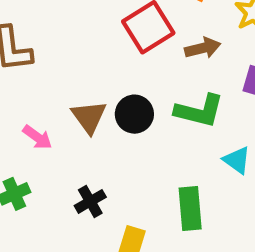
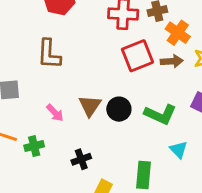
brown arrow: (203, 48) -> (172, 61), moved

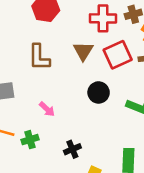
brown triangle: (90, 106) -> (83, 51), moved
black circle: (119, 109) -> (99, 92), moved

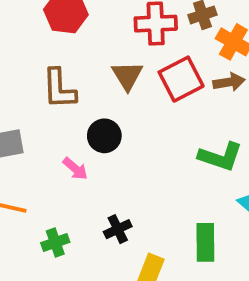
black circle: (99, 92) -> (104, 136), moved
green cross: (30, 140) -> (55, 242), moved

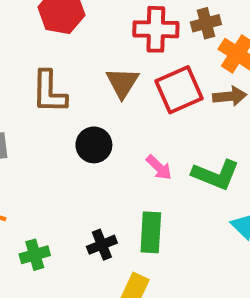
pink arrow: (75, 169) -> (159, 168), moved
green rectangle: (205, 242) -> (151, 232), moved

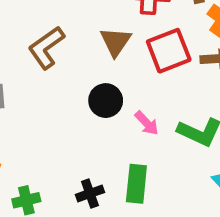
brown L-shape: (49, 92) -> (46, 48), turned 51
black circle: (94, 145) -> (106, 101), moved

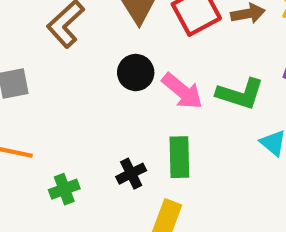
pink arrow: (147, 123) -> (182, 91), size x1.5

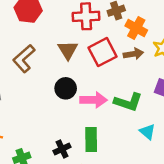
pink arrow: (182, 91) -> (93, 100), turned -40

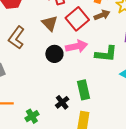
pink arrow: (93, 100) -> (77, 46), moved

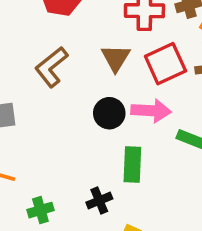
green rectangle: (83, 90) -> (132, 165), moved

